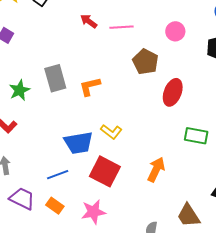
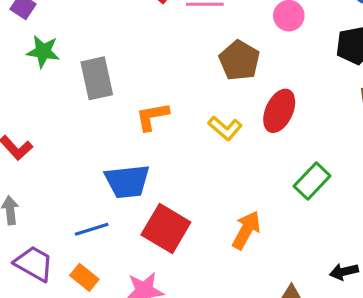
orange L-shape: (90, 86) -> (152, 116), moved
green star: (20, 90) -> (43, 52), moved, turned 30
yellow L-shape: (111, 132) -> (225, 128), moved
green rectangle: (196, 136) -> (312, 181), turned -60

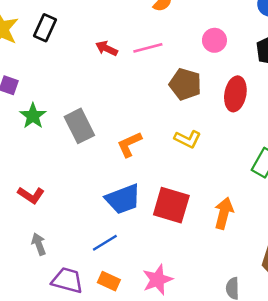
green star: (43, 52) -> (33, 116), turned -30
red ellipse: (279, 111) -> (235, 94), moved
red square: (166, 229) -> (171, 205), moved

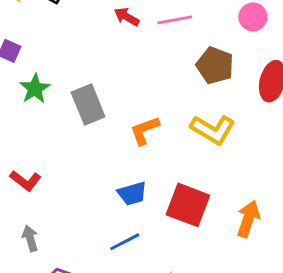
yellow L-shape: (188, 139) -> (213, 129), size x1.4
blue trapezoid: (123, 199) -> (132, 194), size x0.7
blue line: (105, 243) -> (125, 242), moved

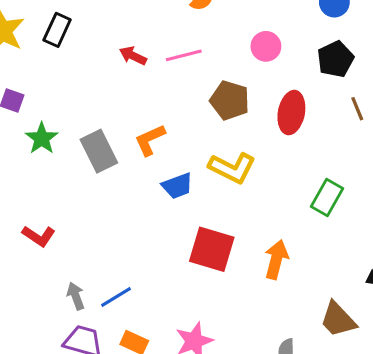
orange L-shape: (145, 130) -> (150, 140), moved
blue trapezoid: (132, 194) -> (177, 186), moved
gray arrow: (30, 238) -> (76, 296), moved
blue line: (125, 242) -> (116, 297), moved

